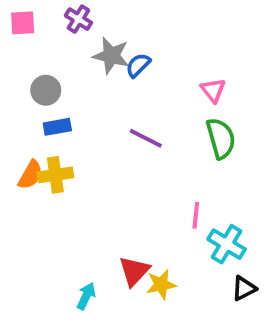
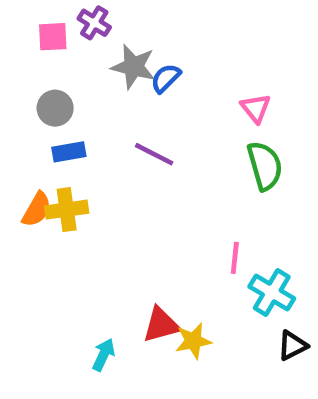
pink square: (23, 23) -> (53, 37), moved
purple line: (146, 138) -> (154, 154), moved
red triangle: (134, 271) -> (161, 325), turned 32

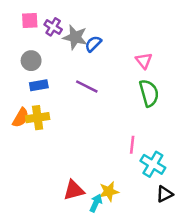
purple cross: (94, 23) -> (53, 27), moved
red triangle: (161, 325) -> (74, 190), moved
cyan arrow: (103, 355) -> (96, 203), moved

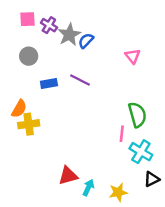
gray star: (75, 37) -> (69, 35), turned 30
blue rectangle: (39, 85) -> (49, 84), moved
green semicircle: (149, 93) -> (137, 115), moved
yellow cross: (38, 118) -> (29, 124), moved
yellow star: (109, 191) -> (118, 192), moved

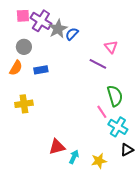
purple cross: (49, 25) -> (41, 21), size x1.5
purple line: (80, 80) -> (98, 64), moved
orange semicircle: (19, 109) -> (16, 68), moved
pink line: (122, 134) -> (102, 112), turned -40

